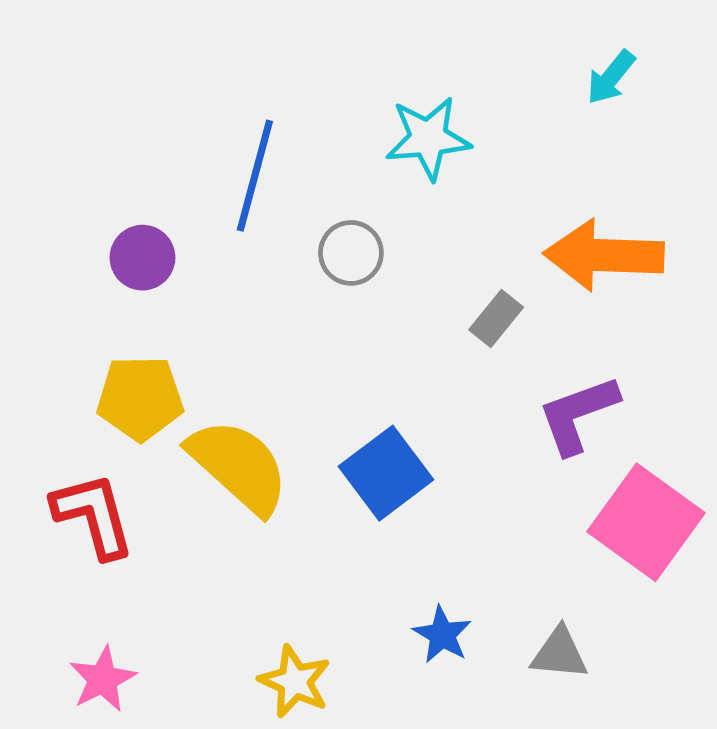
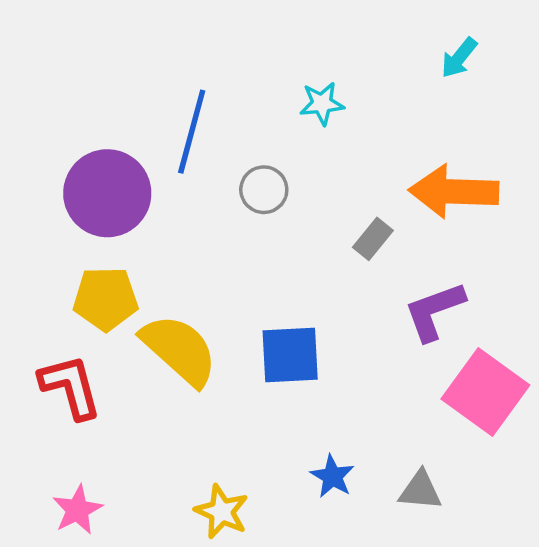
cyan star: (428, 138) -> (322, 104), size x0.7
purple circle: (142, 258) -> (107, 193), size x1.8
blue square: (386, 473) -> (290, 355), turned 34

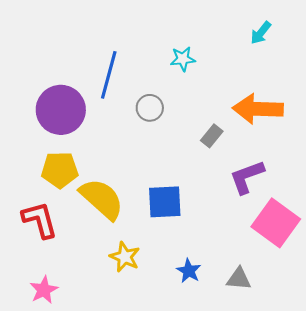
yellow star: (222, 512) -> (125, 257), moved

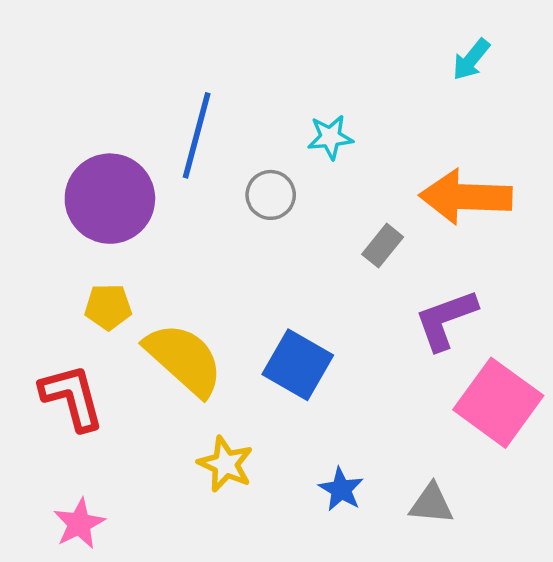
cyan star: (183, 59) -> (330, 137), moved
yellow pentagon: (60, 170) -> (108, 307), size x0.7
blue square: (165, 202) -> (298, 365), turned 33

